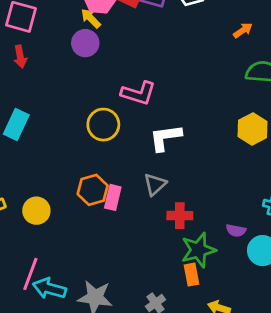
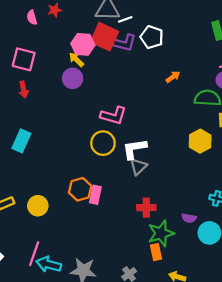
orange arrow: (243, 30) -> (173, 77), moved
yellow circle: (103, 125) -> (103, 143), moved
gray triangle: (155, 184) -> (138, 167), moved

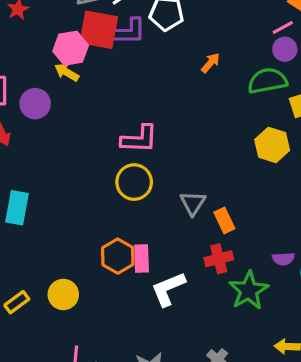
purple circle: (73, 78) -> (35, 104), moved
white L-shape: (134, 149) -> (168, 289), moved
orange rectangle: (156, 252) -> (224, 220), moved

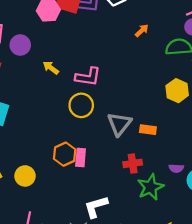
yellow arrow: (67, 72) -> (51, 68), moved
gray triangle: (193, 203) -> (119, 124), size x1.4
orange rectangle: (224, 220) -> (148, 130), moved, turned -63
white L-shape: (168, 289) -> (96, 207), moved

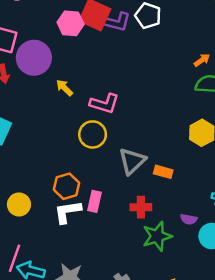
orange arrow: (142, 31) -> (202, 60), moved
purple circle: (20, 45) -> (34, 58), size x1.5
pink rectangle: (81, 158) -> (95, 201), moved
white L-shape: (96, 207) -> (68, 212), moved

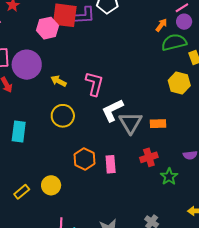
pink L-shape: (104, 104) -> (94, 84), turned -75
yellow circle: (93, 134) -> (63, 116), moved
white L-shape: (68, 212) -> (113, 110), moved
green star: (157, 236) -> (169, 177), size x0.7

